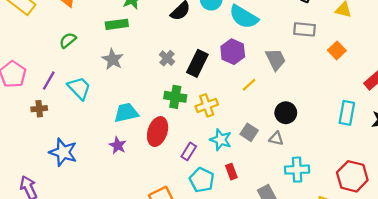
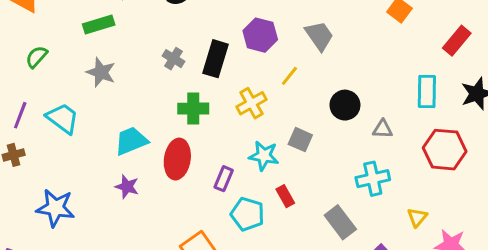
yellow cross: (207, 105) -> (251, 103), moved
gray triangle: (276, 139) -> (383, 129), moved
red hexagon: (352, 176) -> (445, 150), moved

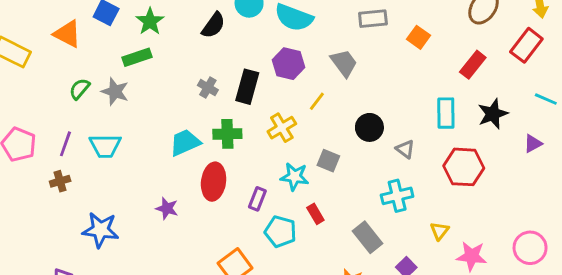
gray star: (101, 72) -> (115, 92), moved
cyan trapezoid: (63, 118) -> (105, 146), turned 144
gray triangle: (383, 129) -> (405, 149), turned 36
cyan trapezoid: (131, 141) -> (185, 143), moved

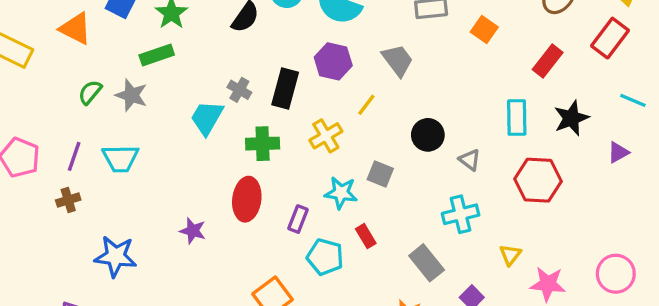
cyan trapezoid: (185, 143) -> (207, 118), moved, turned -36

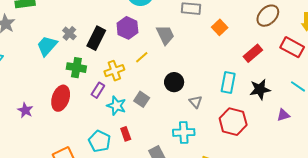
red rectangle: (610, 38) -> (292, 47), turned 70
purple rectangle: (298, 219) -> (98, 90), moved

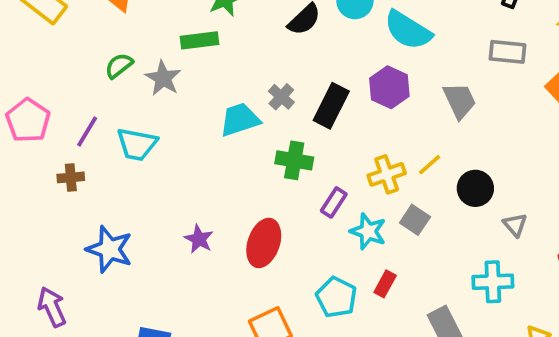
cyan trapezoid: (47, 46) -> (240, 120), turned 30
yellow line: (142, 57) -> (430, 165), moved
yellow cross: (114, 71) -> (387, 174), moved
red ellipse: (61, 98) -> (264, 243), moved
red rectangle: (126, 134) -> (385, 284), turned 48

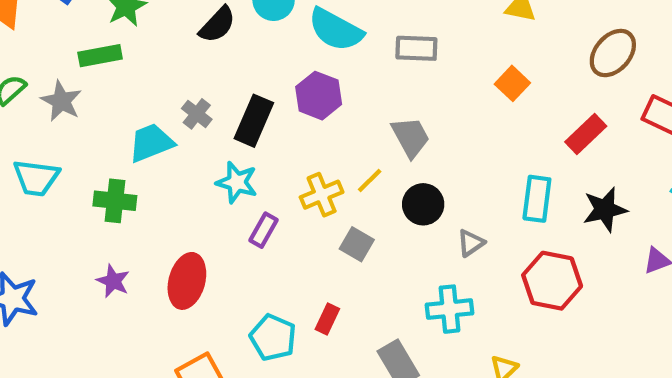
gray rectangle: (508, 52) -> (416, 48), moved
gray trapezoid: (460, 101) -> (411, 137), moved
green cross: (294, 160) -> (115, 201), moved
gray triangle: (515, 225) -> (471, 243), turned 40
cyan star: (368, 231) -> (237, 182), moved

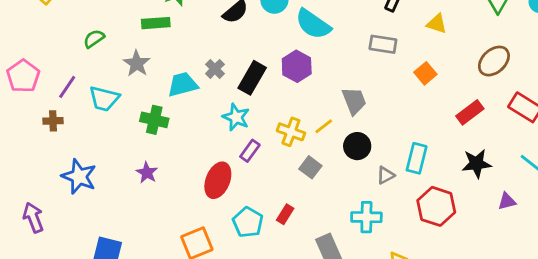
gray rectangle: (416, 48) -> (383, 44), moved
gray star: (61, 101) -> (137, 64), moved
yellow cross: (322, 195) -> (291, 132), turned 36
cyan rectangle: (537, 199) -> (417, 158), moved
red ellipse: (187, 281) -> (218, 180), moved

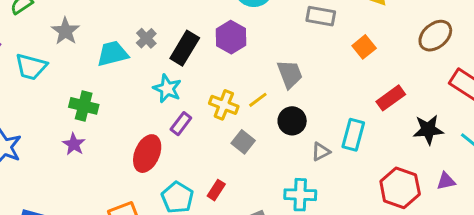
red rectangle: (470, 112) -> (391, 98), moved
green cross: (154, 120) -> (84, 106), moved
black star: (477, 164) -> (428, 130), moved
red hexagon: (436, 206) -> (400, 188), moved

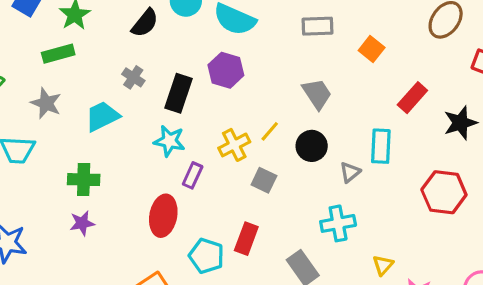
gray cross: (146, 38) -> (133, 77), moved
gray trapezoid: (290, 74) -> (317, 94), moved
yellow cross: (224, 105) -> (234, 145), turned -36
purple star: (74, 144) -> (82, 223), turned -30
red rectangle: (216, 190) -> (246, 239), size x1.4

